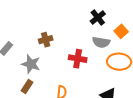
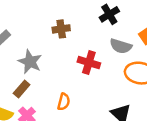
black cross: (98, 17) -> (109, 14), moved
brown cross: (46, 40) -> (61, 29), moved

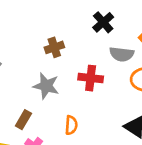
gray star: (30, 62) -> (46, 86), moved

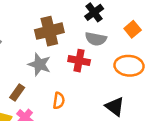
brown cross: (54, 47) -> (49, 31), size x1.6
gray semicircle: (122, 54) -> (96, 39), moved

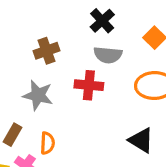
brown cross: (49, 31) -> (47, 51), size x0.7
orange semicircle: (59, 101) -> (47, 143), moved

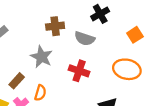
gray semicircle: (108, 55) -> (85, 39), moved
red cross: (89, 85) -> (79, 71), moved

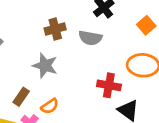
red cross: (79, 71) -> (109, 85), moved
orange semicircle: (40, 93) -> (50, 106), turned 49

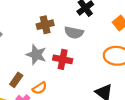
red cross: (109, 85) -> (63, 59), moved

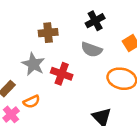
gray semicircle: (74, 33) -> (92, 50), moved

